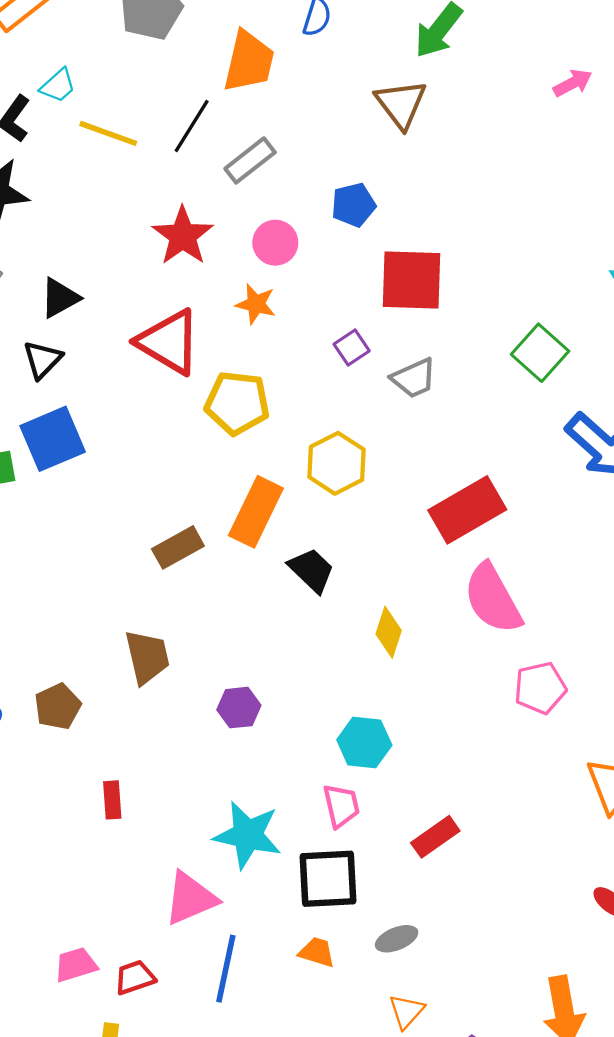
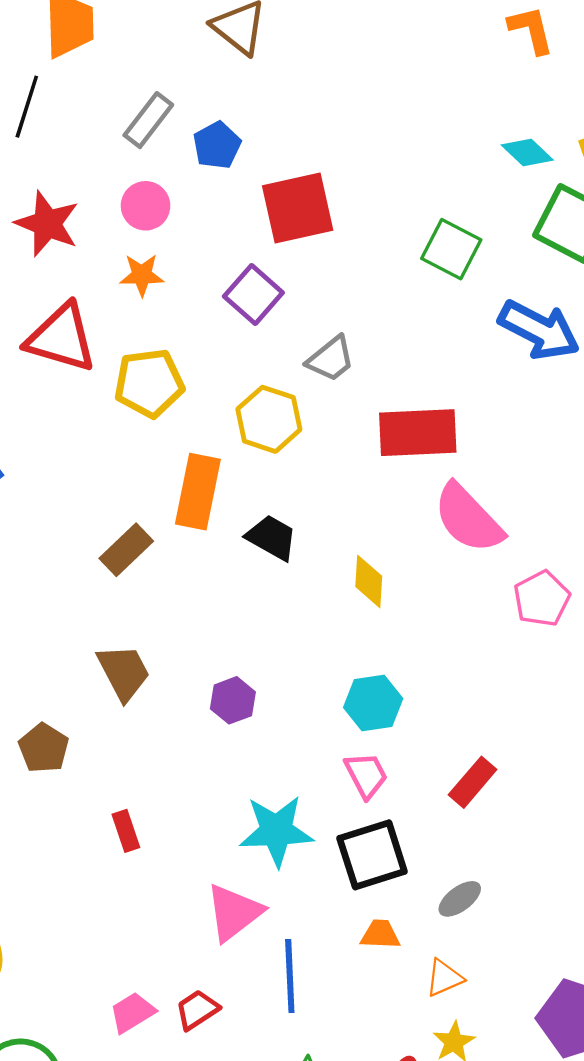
gray rectangle: (250, 160) -> (148, 120), moved
purple square: (352, 348) -> (253, 295), size x1.5
gray trapezoid: (414, 378) -> (331, 359), moved
red rectangle: (467, 510) -> (418, 433), turned 42
orange triangle: (406, 1011) -> (444, 978), moved, turned 39

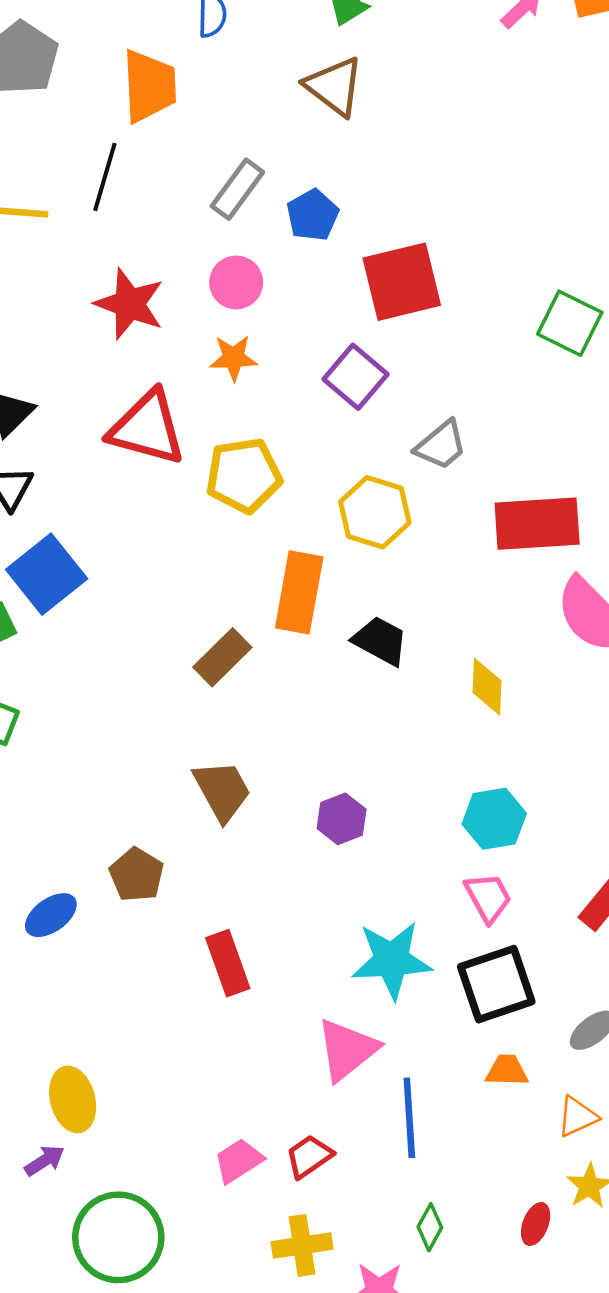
red rectangle: (126, 831) -> (228, 963), size x1.4

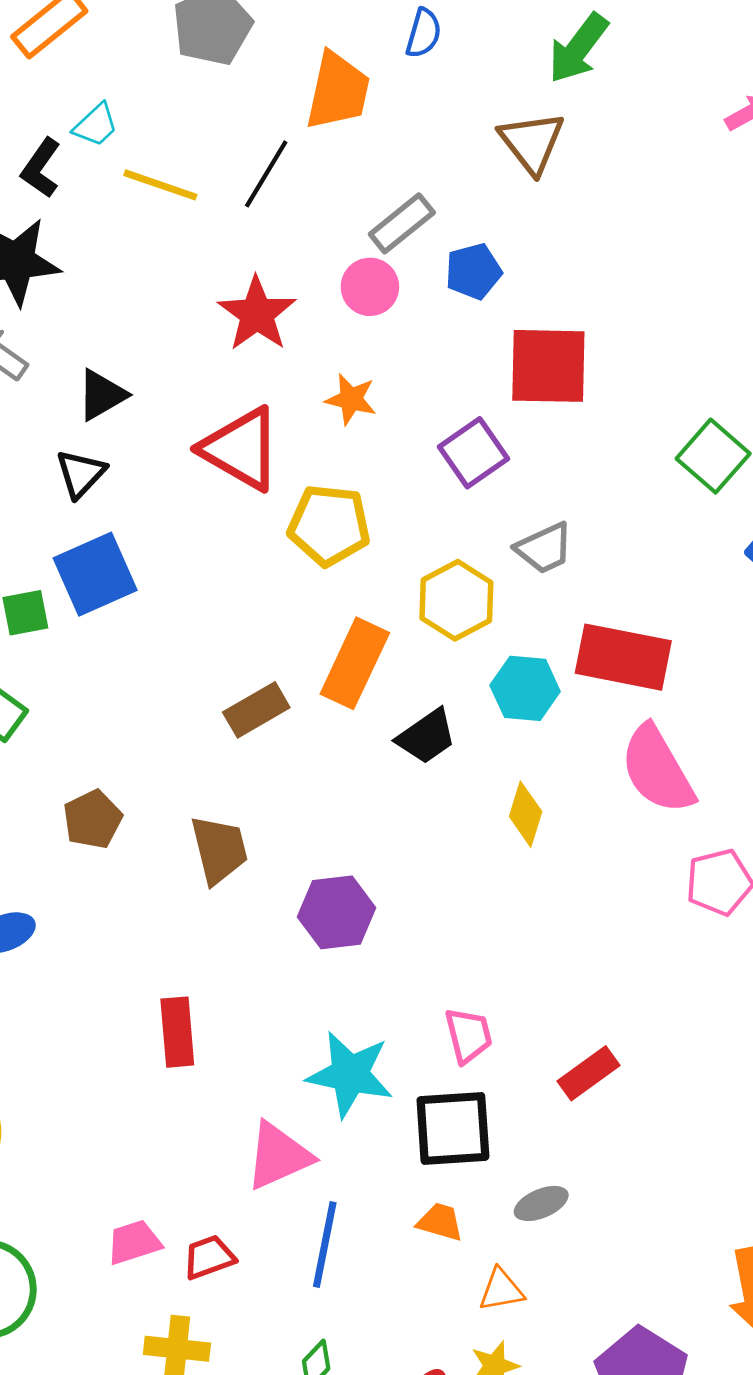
pink circle: (236, 282) -> (370, 287), moved
black trapezoid: (380, 641) -> (426, 736), turned 102
purple hexagon: (342, 819) -> (337, 912), size x1.4
cyan hexagon: (494, 819) -> (525, 688), moved
brown pentagon: (137, 875) -> (93, 819), moved

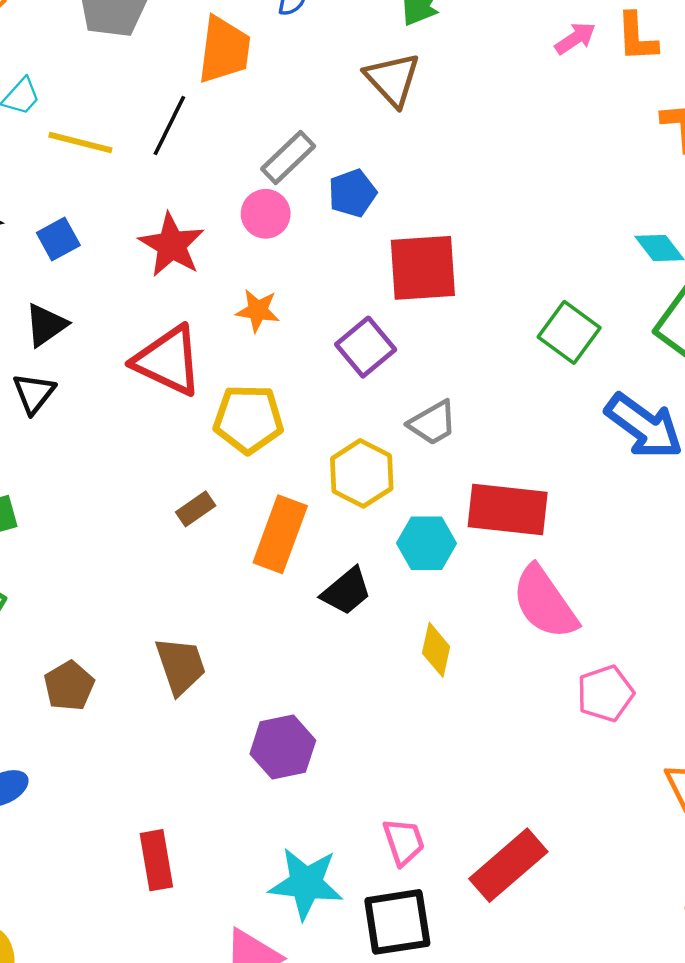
blue square: (95, 574) -> (58, 239), moved, size x0.6
brown rectangle: (256, 710) -> (196, 509), moved, size x0.7
brown trapezoid: (219, 850) -> (181, 666), moved
red rectangle: (589, 1073) -> (508, 865), size x1.5

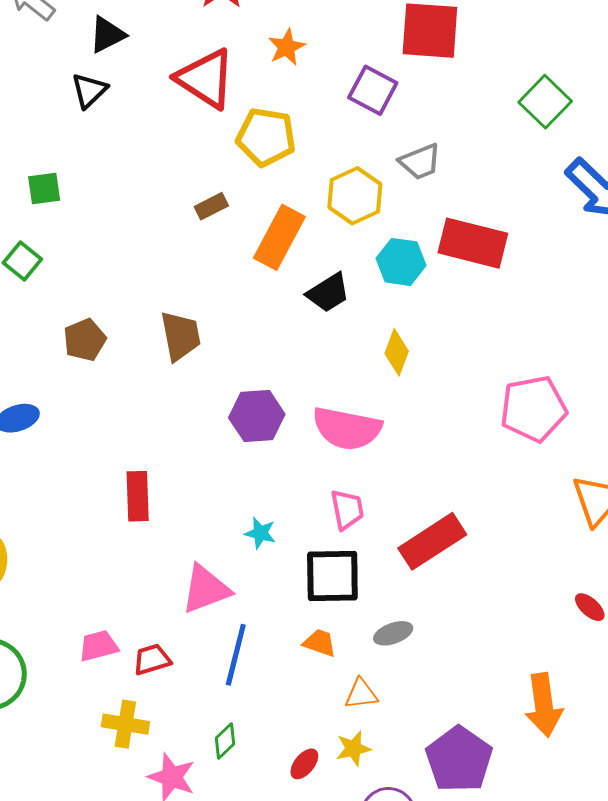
orange star: (258, 311) -> (287, 47), turned 30
purple square: (366, 347) -> (373, 90), turned -30
pink semicircle: (545, 602) -> (347, 428), moved, turned -52
pink pentagon: (605, 694) -> (533, 409), size x1.4
cyan star: (306, 883) -> (260, 533), size x0.5

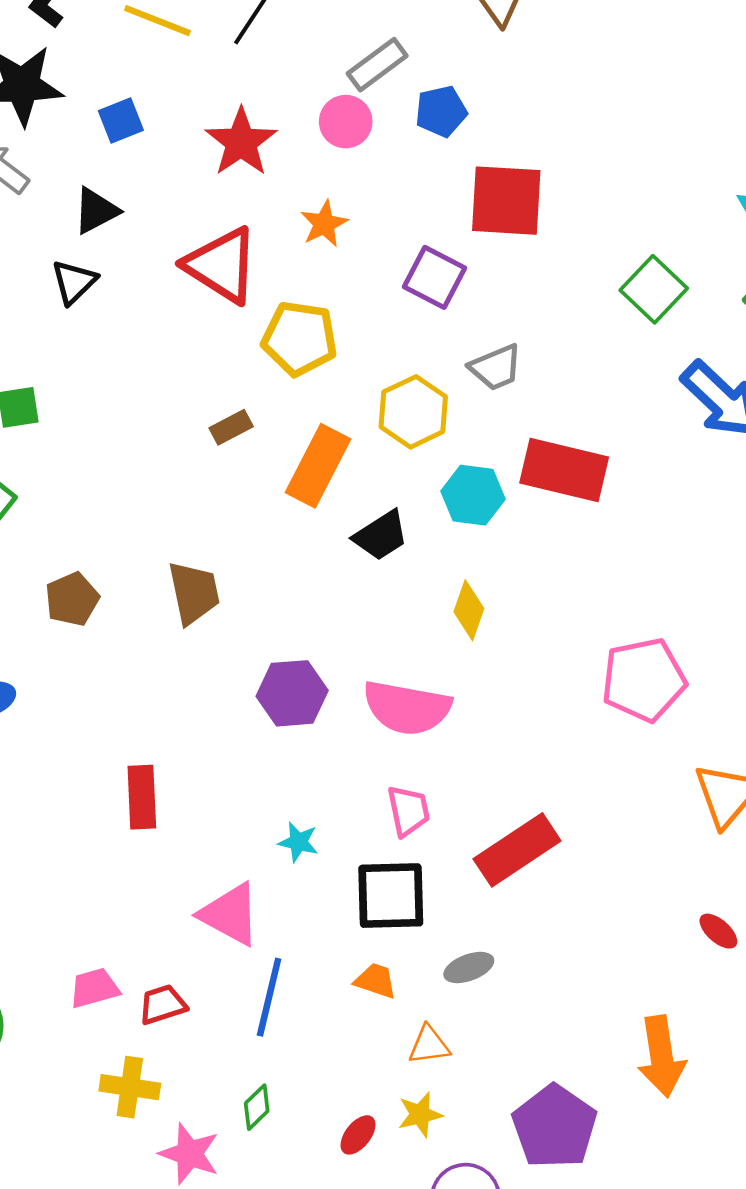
pink triangle: (206, 589) -> (230, 914), turned 50

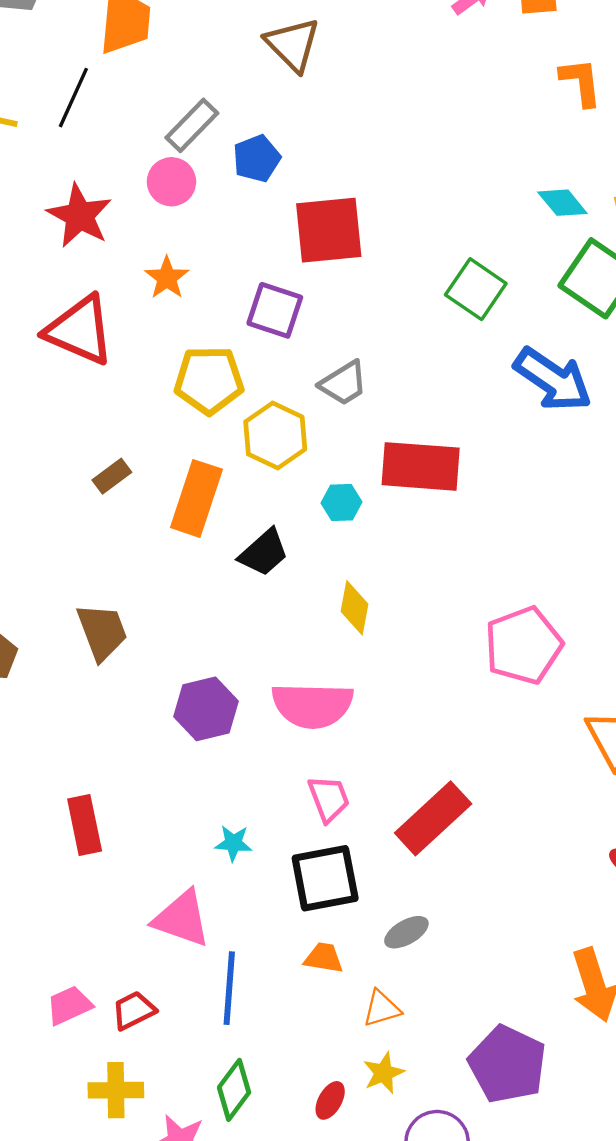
yellow pentagon: (300, 338) -> (209, 380), moved
cyan hexagon: (473, 495) -> (342, 503), size x0.7
green diamond: (257, 1107) -> (234, 1090), size x1.4

